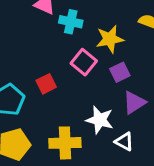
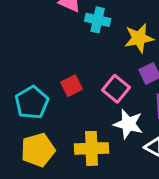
pink square: (84, 62) -> (116, 89), moved

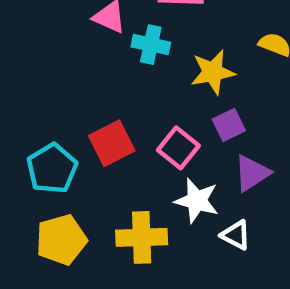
red square: (72, 86) -> (112, 143), size x1.4

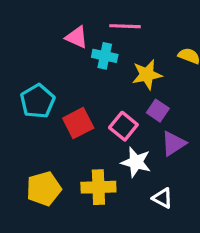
purple square: (229, 125) -> (158, 111), turned -30
cyan pentagon: (52, 169) -> (38, 101), moved
white triangle: (236, 235) -> (163, 198), moved

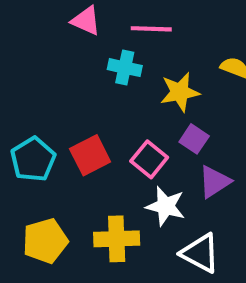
pink triangle: (77, 37) -> (86, 21), moved
cyan pentagon: (38, 101) -> (33, 159), moved
white triangle: (163, 198) -> (200, 253), size x1.5

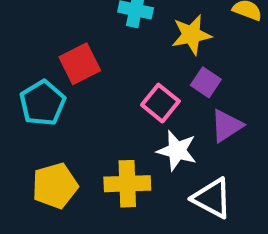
red square: (90, 155) -> (80, 64), moved

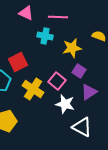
yellow cross: (127, 184) -> (33, 89), moved, turned 35

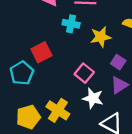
purple square: (79, 71) -> (118, 62), moved
yellow cross: (33, 89) -> (58, 110), moved

